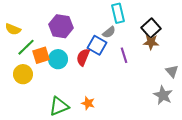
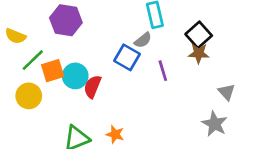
purple hexagon: (61, 26) -> (66, 20), moved
red semicircle: (83, 57) -> (92, 87), moved

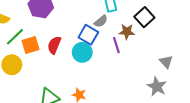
brown star: (199, 53) -> (127, 32), moved
cyan circle: (75, 76) -> (82, 52), moved
red semicircle: (92, 87) -> (54, 45), moved

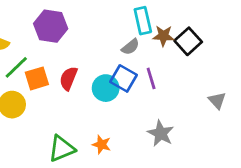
brown star: (127, 32) -> (163, 36), moved
blue square: (88, 35) -> (124, 78), moved
gray star: (157, 87) -> (161, 133), moved

